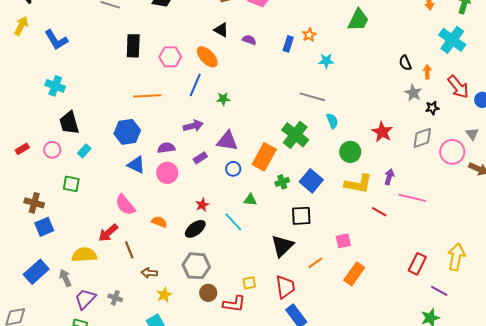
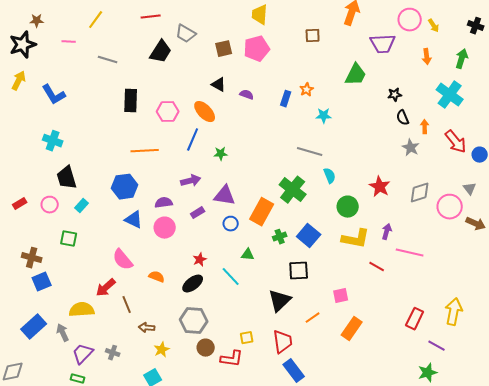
black star: (432, 108) -> (395, 95), moved

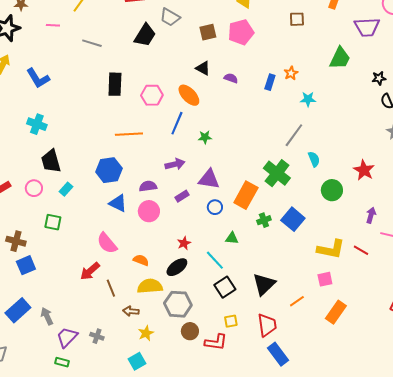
gray line: (310, 152) -> (294, 135), turned -70
yellow L-shape: (356, 239) -> (331, 249), moved
black square: (299, 271) -> (225, 287), moved, turned -30
yellow semicircle: (82, 310) -> (150, 286), moved

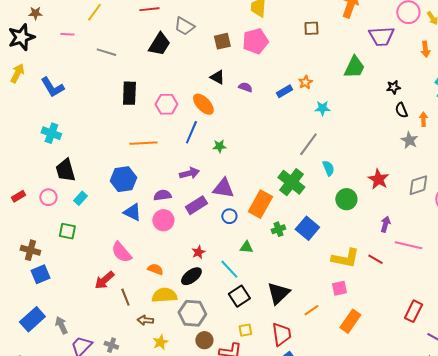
blue rectangle: (270, 82) -> (284, 91), turned 42
purple rectangle: (182, 196) -> (196, 205), size x1.5

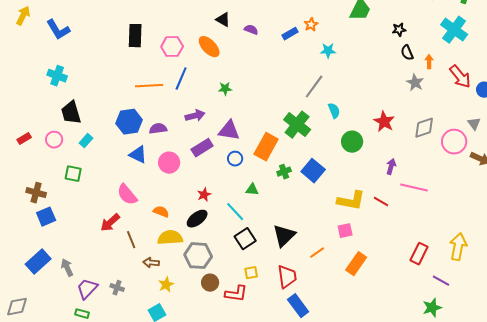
blue line: (191, 132) -> (181, 79), moved
purple semicircle: (162, 195) -> (158, 129), moved

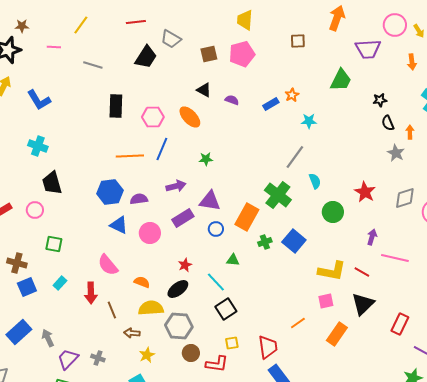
cyan rectangle: (86, 141) -> (60, 283), moved
red arrow: (110, 223) -> (91, 293), turned -50
black triangle: (284, 236) -> (363, 304), moved

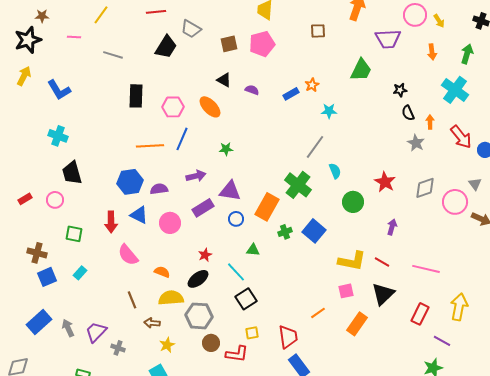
pink line: (395, 258) -> (426, 269), moved
red arrow: (91, 293) -> (111, 222), moved
purple trapezoid: (68, 359) -> (96, 332), moved

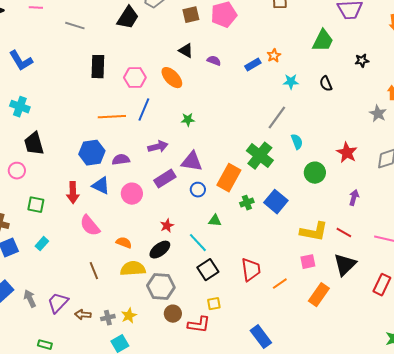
black semicircle: (408, 113) -> (326, 84), moved
brown arrow: (152, 323) -> (83, 315), moved
red trapezoid: (288, 337) -> (251, 270), moved
gray cross: (118, 348) -> (108, 318), moved, turned -32

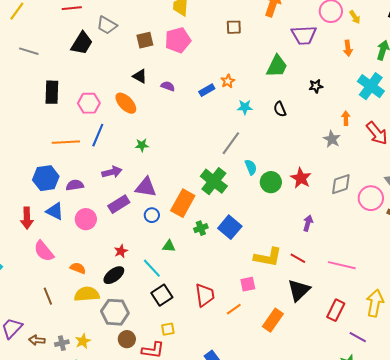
green circle: (315, 173) -> (271, 182), moved
pink square: (308, 262) -> (248, 284), moved

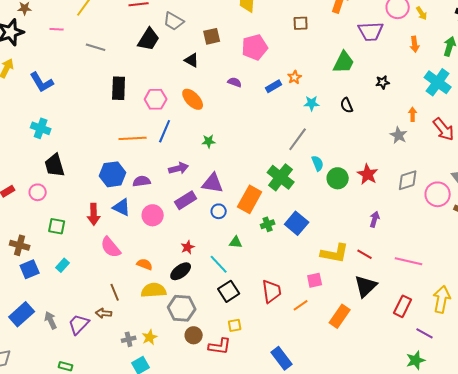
pink pentagon: (178, 40) -> (255, 47), moved
black triangle: (140, 76) -> (192, 60), moved
brown arrow: (37, 340) -> (104, 313), moved

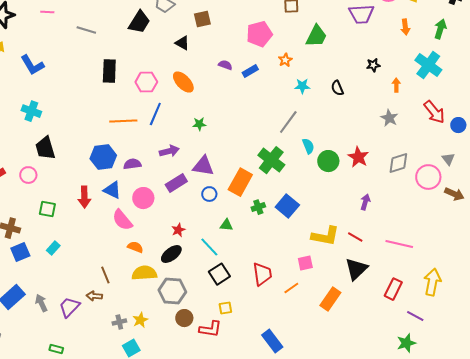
pink pentagon: (255, 47) -> (259, 34), moved
green trapezoid: (344, 62) -> (316, 36), moved
blue rectangle: (274, 86) -> (250, 71), moved
orange arrow: (413, 114) -> (396, 85), moved
pink semicircle: (111, 247) -> (122, 220), moved

